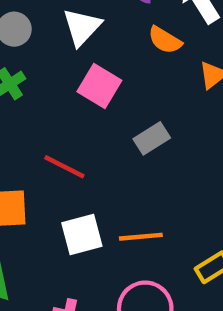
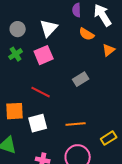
pink square: (99, 86) -> (44, 55), moved, turned 36
white square: (82, 234) -> (38, 123), moved

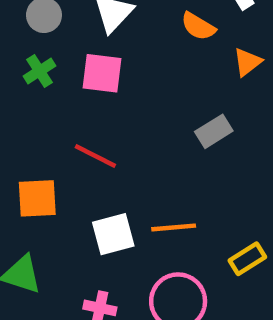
pink square: (44, 55) -> (102, 73), turned 30
gray rectangle: (81, 79) -> (214, 131), moved
white square: (38, 123) -> (113, 234), moved

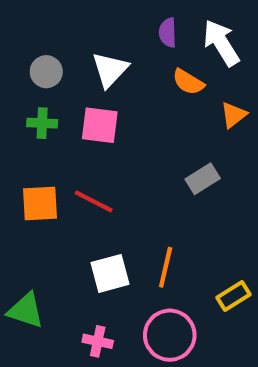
green cross: (39, 71) -> (42, 123), turned 36
orange square: (37, 198) -> (40, 203), moved
orange line: (174, 227) -> (166, 267), turned -72

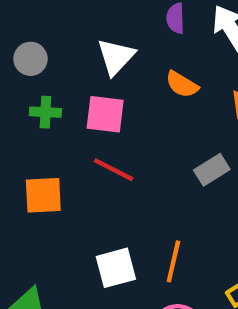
gray circle: (46, 72) -> (31, 59), moved
orange semicircle: (188, 82) -> (182, 84), moved
red line: (94, 201) -> (114, 170), moved

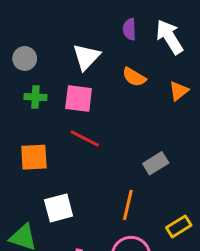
gray rectangle: (212, 170) -> (156, 163), moved
white square: (116, 268) -> (59, 208), moved

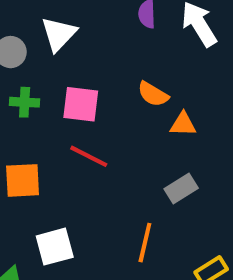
white triangle: (86, 57) -> (59, 34), moved
orange semicircle: (134, 77) -> (153, 94), moved
orange triangle: (179, 91) -> (183, 124), moved, turned 40

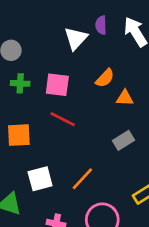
white triangle: (59, 34) -> (76, 38), moved
orange semicircle: (153, 94) -> (105, 78), turned -78
orange line: (145, 243) -> (82, 179), moved, turned 30

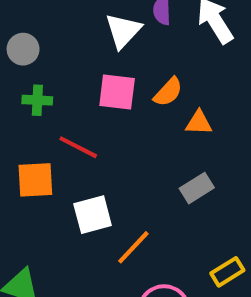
pink square: (57, 85) -> (117, 92), moved
red line: (63, 119) -> (78, 147), moved
white square: (40, 179) -> (93, 215), moved

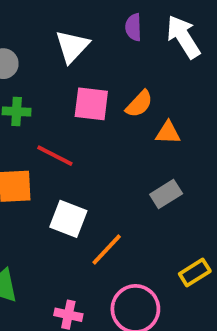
white triangle: (123, 31) -> (72, 46), moved
white square: (93, 215) -> (68, 219), turned 36

